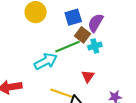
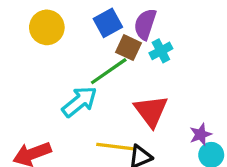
cyan cross: (95, 46) -> (161, 51), moved
red triangle: (88, 76) -> (151, 111), size x1.6

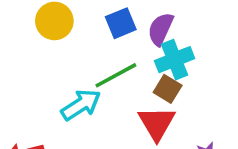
brown square: (129, 48) -> (168, 89), moved
cyan cross: (161, 51) -> (175, 60), size x1.5

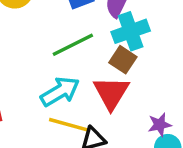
cyan arrow: (81, 105) -> (60, 91), moved

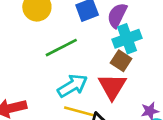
green line: (73, 45) -> (61, 48), moved

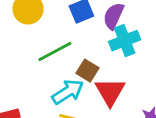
brown square: (121, 61) -> (87, 71), moved

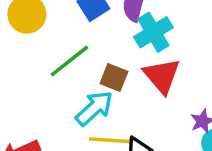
red triangle: (110, 92) -> (162, 76), moved

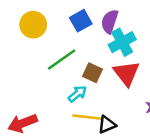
cyan arrow: (94, 108) -> (77, 94), size x0.7

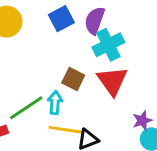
green line: (62, 59) -> (26, 108), moved
cyan arrow: (77, 94) -> (55, 103), turned -48

